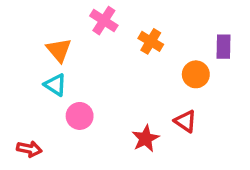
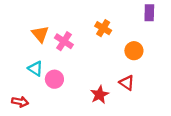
pink cross: (104, 21) -> (64, 41), moved
purple rectangle: (224, 47) -> (149, 13), moved
cyan triangle: (55, 85) -> (35, 69), moved

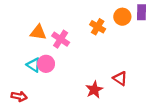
orange triangle: (40, 34) -> (38, 32), turned -42
orange circle: (134, 51) -> (122, 17), moved
pink circle: (54, 79) -> (46, 64), moved

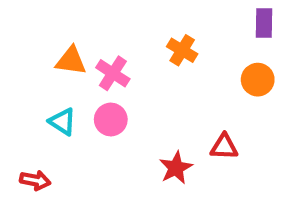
orange circle: (122, 17) -> (258, 80), moved
pink circle: (46, 64) -> (111, 119), moved
red triangle: (120, 78) -> (224, 147), turned -32

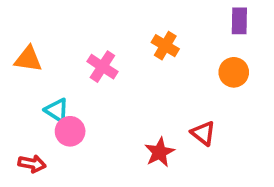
orange triangle: (71, 61) -> (28, 59), moved
pink circle: (111, 119) -> (70, 131), moved
red triangle: (224, 147) -> (203, 133), turned 36

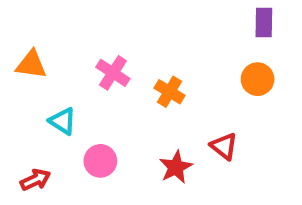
orange cross: (165, 46) -> (170, 92), moved
pink circle: (70, 131) -> (100, 161), moved
red arrow: (32, 164) -> (35, 180), turned -36

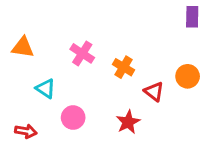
orange circle: (258, 79) -> (188, 76), moved
red triangle: (224, 146) -> (154, 92), moved
red arrow: (35, 180) -> (26, 131), turned 35

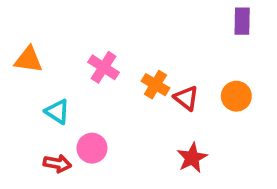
red triangle: (154, 92) -> (186, 98), moved
red star: (128, 122) -> (192, 158), moved
red arrow: (26, 131) -> (57, 164), moved

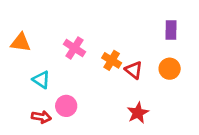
purple rectangle: (242, 21) -> (171, 30), moved

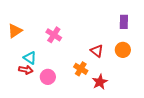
orange triangle: (21, 42) -> (15, 31), turned -42
orange cross: (112, 60) -> (81, 69), moved
red arrow: (41, 117) -> (26, 70), moved

